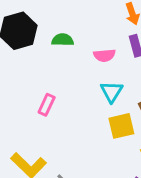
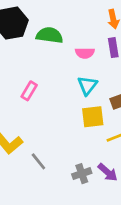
green semicircle: (63, 40) -> (50, 35), size x1.4

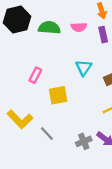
pink semicircle: (85, 53) -> (79, 27), moved
yellow square: (93, 117) -> (58, 95), moved

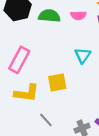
pink rectangle: (35, 75) -> (19, 60), moved, size x1.6
yellow L-shape: (20, 119) -> (27, 93), moved, turned -40

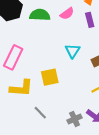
pink semicircle: (78, 15) -> (67, 14), turned -32

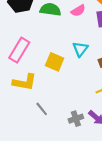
yellow square: (50, 77) -> (55, 62), moved, turned 30

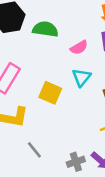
pink semicircle: (78, 11) -> (79, 48), moved

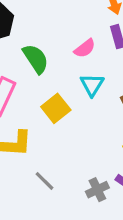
green semicircle: (45, 29) -> (36, 59), moved, turned 55
yellow square: (50, 93) -> (56, 108), turned 35

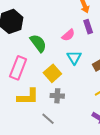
gray cross: (97, 190) -> (57, 96), moved, turned 32

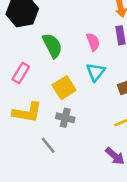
pink semicircle: (68, 35) -> (93, 42), turned -80
pink rectangle: (18, 68) -> (21, 73), size x0.7

